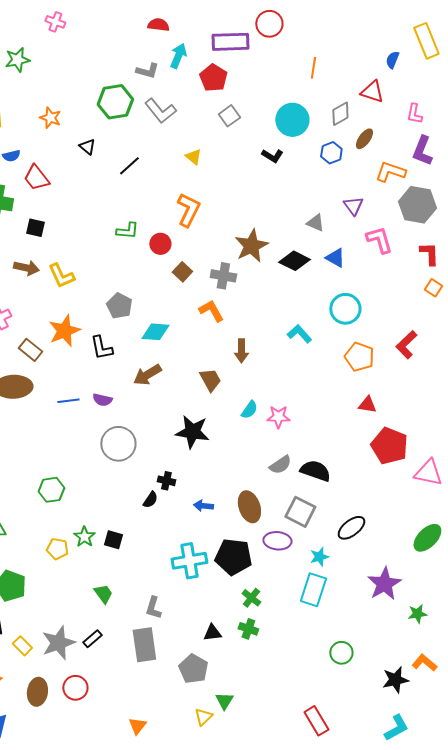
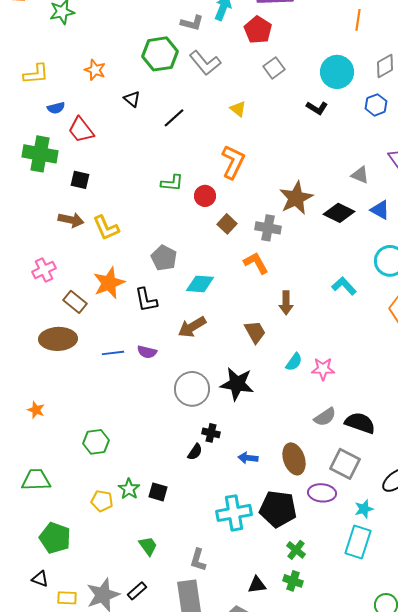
gray circle: (118, 444) -> (192, 389), moved
yellow rectangle: (22, 646) -> (67, 598), turned -42

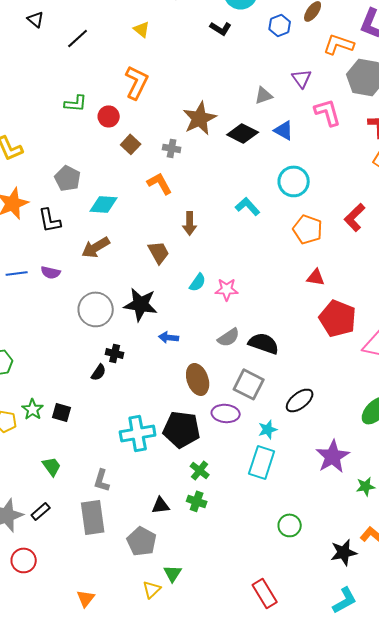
gray triangle: (360, 175) -> (264, 95), turned -42
gray cross: (268, 228) -> (172, 148), size x0.7
blue arrow: (248, 458) -> (169, 337), moved

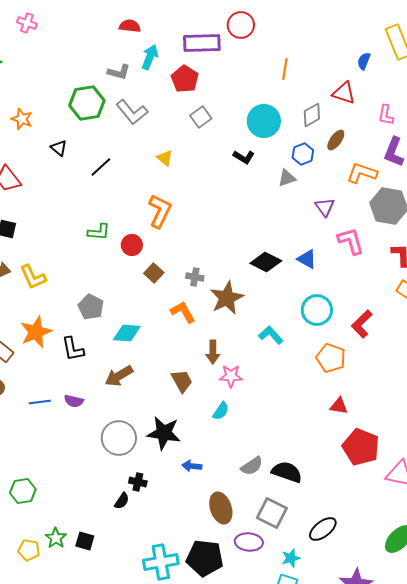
gray triangle: (264, 95) -> (287, 178), moved
brown star: (200, 118) -> (227, 298), moved
red L-shape: (355, 217) -> (362, 324), moved
pink star: (227, 289) -> (231, 376), moved

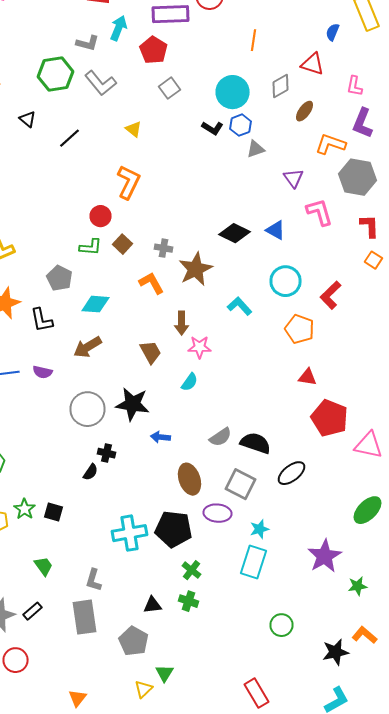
blue hexagon: (303, 154) -> (240, 125), moved
green L-shape: (99, 232) -> (90, 247), moved
black ellipse: (323, 529) -> (292, 473), moved

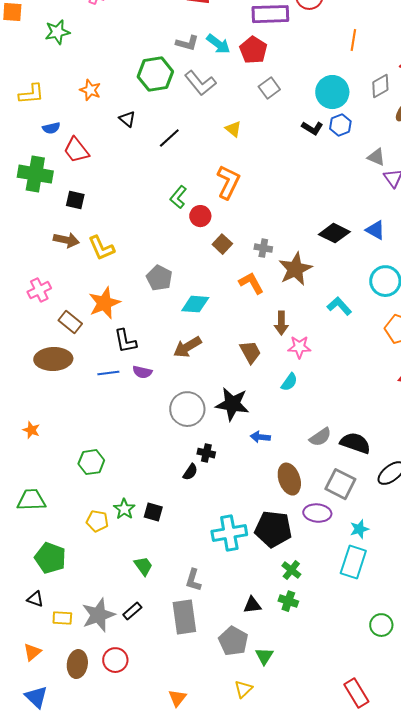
cyan arrow: (118, 28) -> (218, 44), moved, turned 105
gray triangle: (256, 149) -> (376, 157), moved, turned 42
green L-shape: (90, 247) -> (178, 197), moved, turned 125
black L-shape: (42, 320) -> (125, 341), moved
green triangle: (164, 673) -> (264, 656), moved

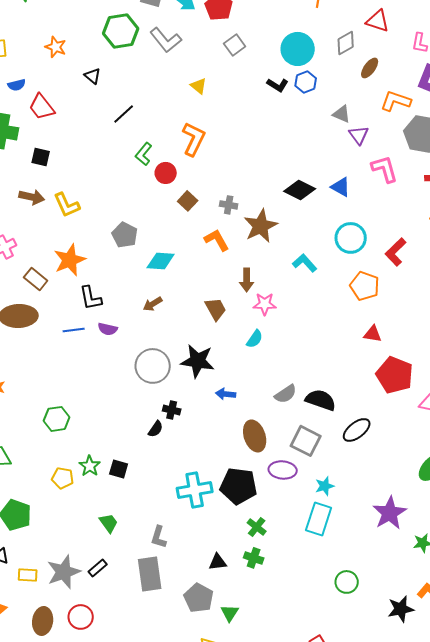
black line: (169, 138) -> (124, 114), moved
brown arrow: (187, 347) -> (153, 304), size x0.7

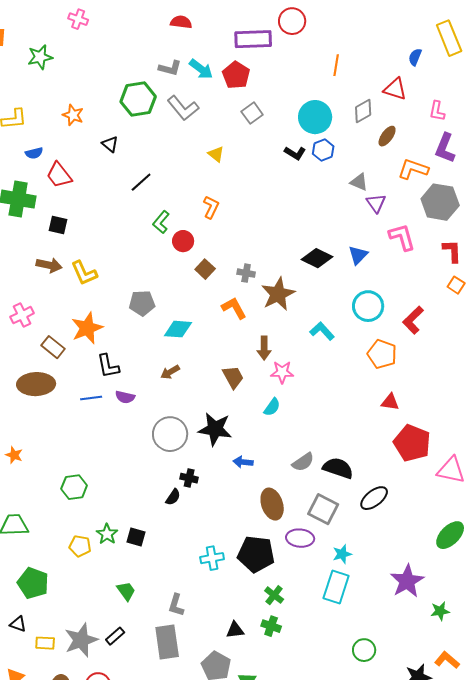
orange L-shape: (194, 139) -> (211, 207), size x0.7
blue triangle: (341, 187) -> (358, 255), turned 45
gray pentagon: (125, 235) -> (142, 303), turned -30
cyan cross: (195, 490) -> (212, 558), size x0.7

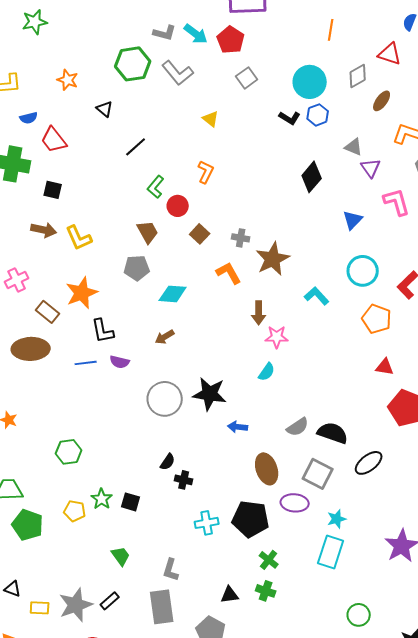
black diamond: (317, 258) -> (312, 177), moved, turned -76
brown trapezoid: (233, 377) -> (148, 232), moved
black cross: (189, 478) -> (184, 480), moved
green pentagon: (33, 583) -> (28, 525), moved

